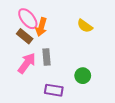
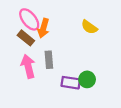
pink arrow: (27, 63) -> (28, 66), turned -50
purple rectangle: (54, 90) -> (71, 83), moved

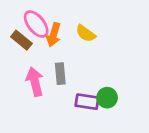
yellow semicircle: (89, 27) -> (86, 33), moved
brown rectangle: (26, 38) -> (21, 40), moved

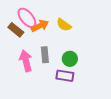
orange arrow: (54, 35) -> (40, 26), turned -132
green circle: (107, 98) -> (70, 59), moved

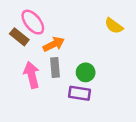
yellow semicircle: (64, 25) -> (114, 26), moved
orange arrow: (40, 26) -> (54, 44), moved

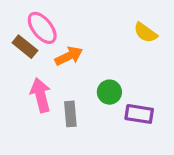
gray rectangle: (55, 67) -> (70, 114), moved
purple rectangle: (79, 93) -> (139, 114), moved

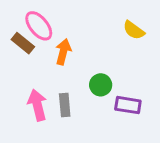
orange arrow: (69, 56) -> (63, 52), turned -50
pink arrow: (41, 95) -> (37, 105), moved

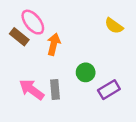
pink arrow: (37, 105) -> (32, 90), turned -40
purple rectangle: (128, 105) -> (109, 90), turned -40

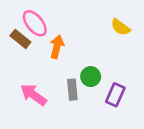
gray rectangle: (55, 90) -> (72, 90), moved
purple rectangle: (109, 90) -> (115, 95), turned -35

